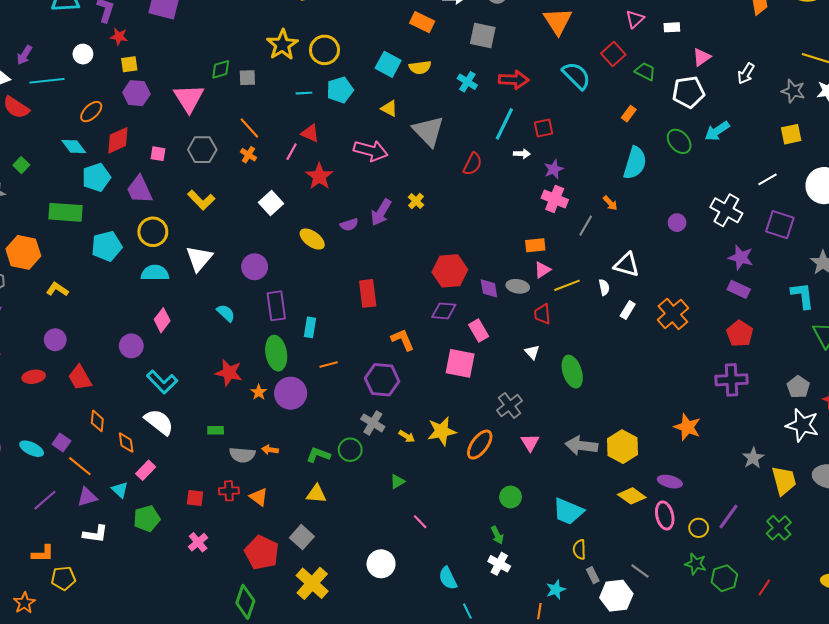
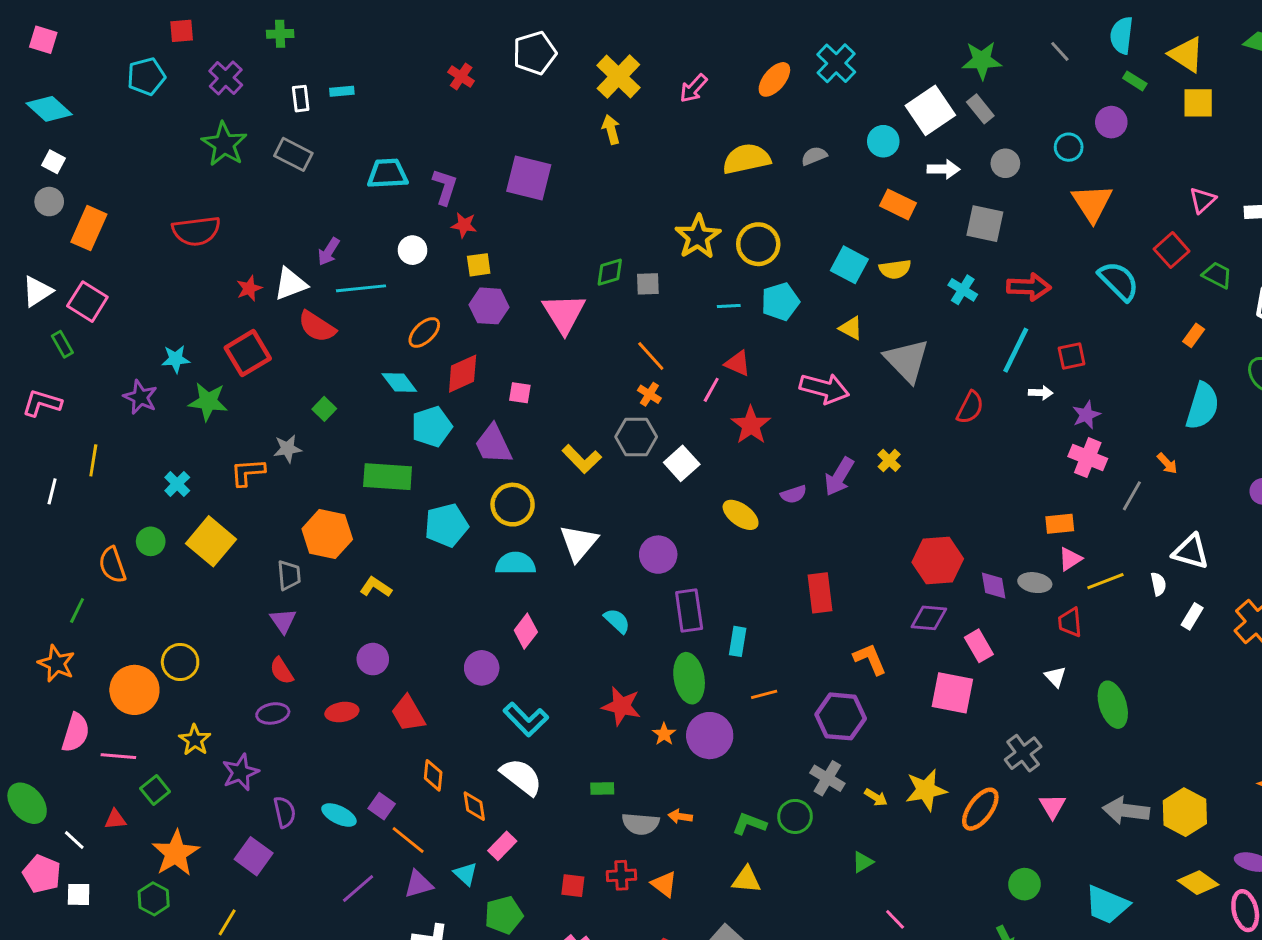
gray hexagon: (202, 150) -> (636, 437), moved

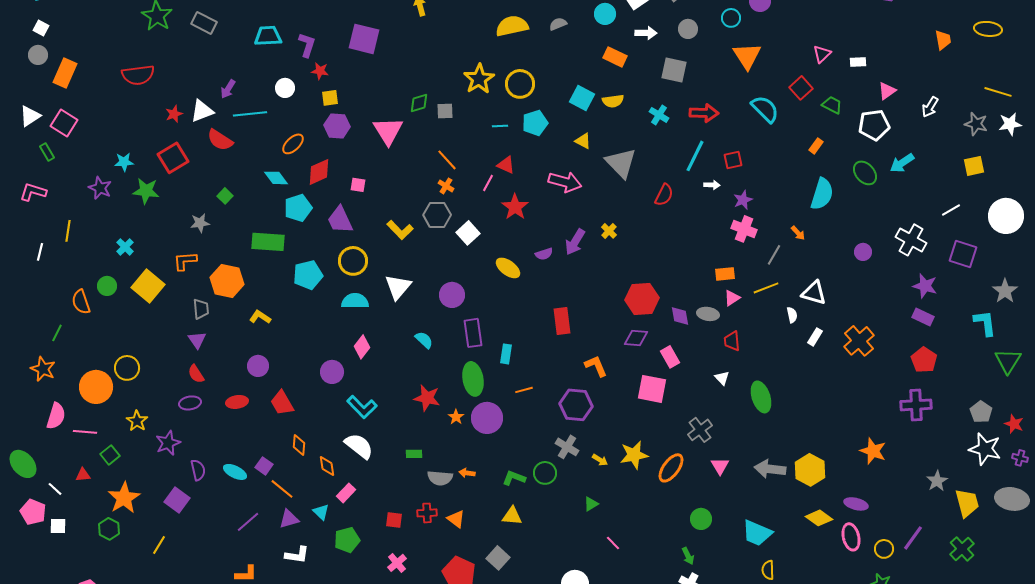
orange L-shape: (248, 472) -> (185, 261), moved
yellow line: (1105, 581) -> (766, 288), moved

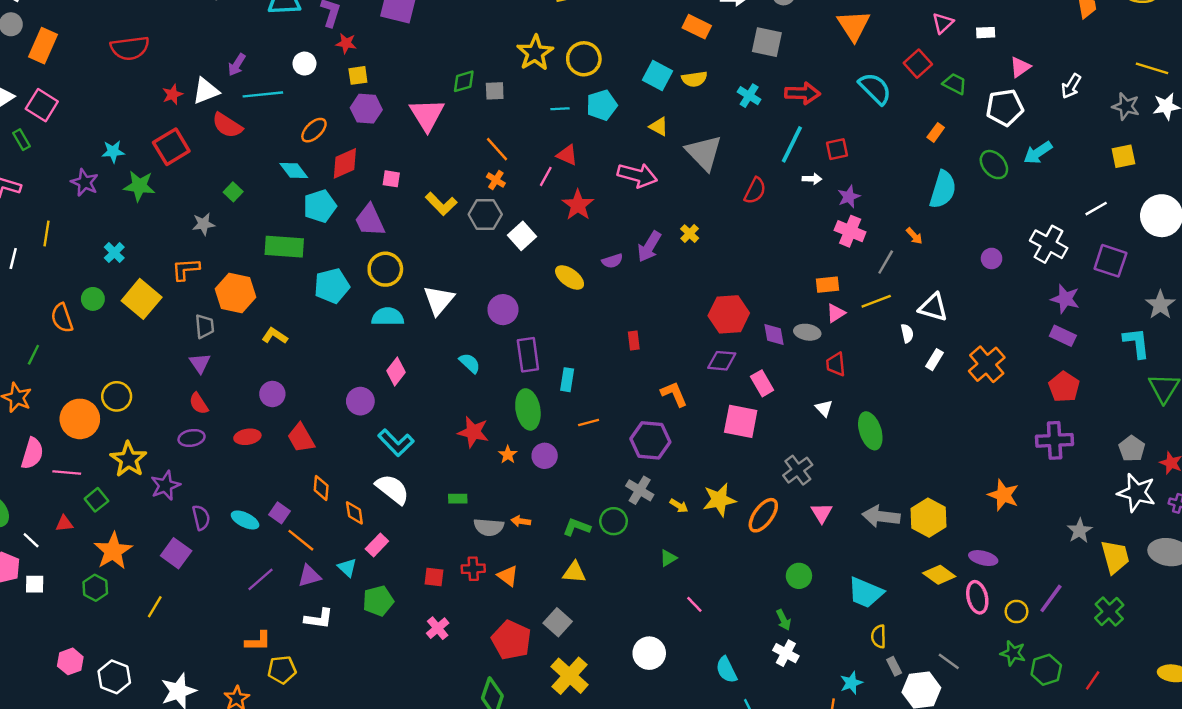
yellow L-shape: (400, 230) -> (441, 204), moved
red rectangle: (562, 321) -> (634, 340), size x0.6
purple circle: (487, 418) -> (545, 456), size x0.7
yellow star: (137, 421) -> (129, 459), size x1.4

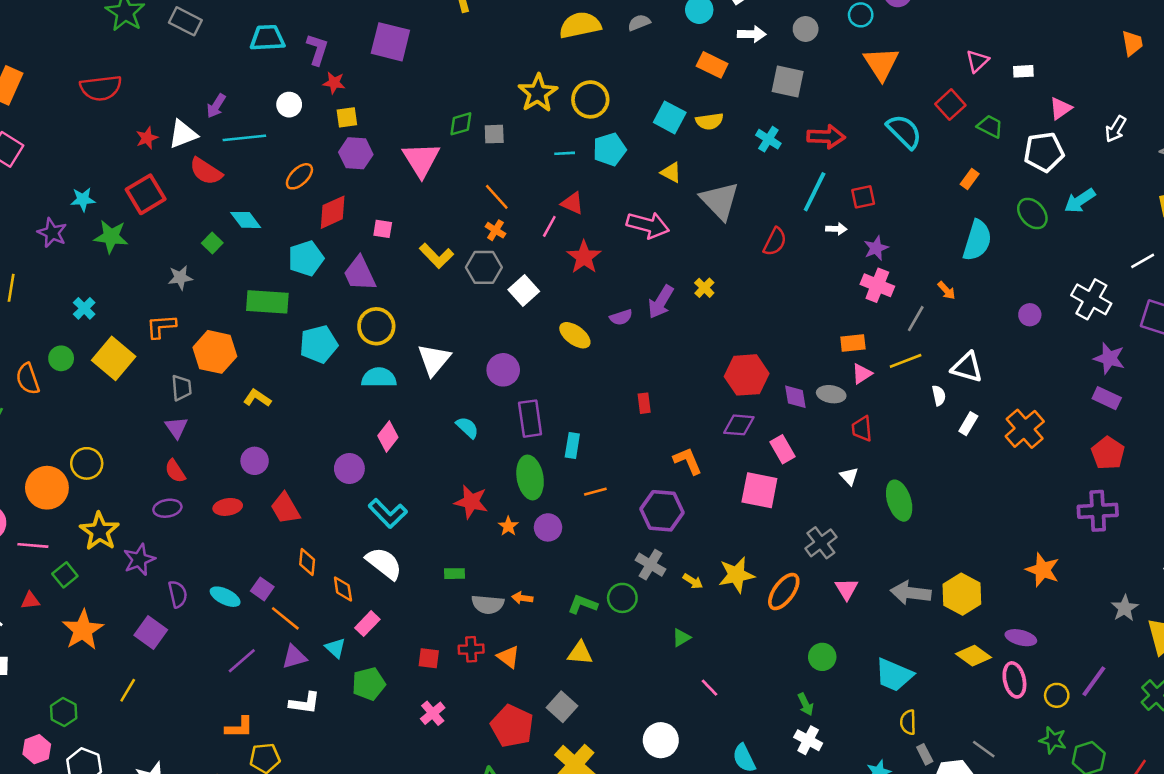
cyan diamond: (294, 171) -> (246, 220), moved
green hexagon: (95, 588) -> (64, 712), moved

